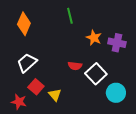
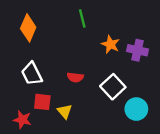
white trapezoid: (27, 63) -> (32, 74), turned -75
red semicircle: (75, 66) -> (75, 77), moved
red square: (36, 87) -> (42, 102), turned -35

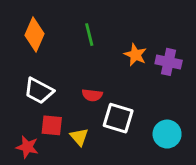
green line: (82, 19) -> (89, 35), moved
white trapezoid: (32, 74) -> (39, 91), turned -35
white square: (113, 87) -> (118, 118), moved, turned -30

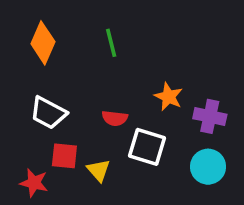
orange star: (135, 55) -> (169, 97), moved
purple cross: (169, 62) -> (210, 116), moved

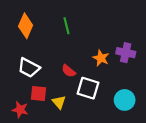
purple cross: (210, 116) -> (126, 53), moved
red semicircle: (115, 118) -> (69, 71), turned 32

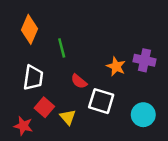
green line: (66, 26) -> (62, 48), moved
white trapezoid: (29, 68) -> (33, 78), turned -110
red square: (38, 94) -> (44, 107), turned 35

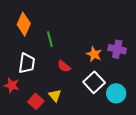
white square: (101, 101) -> (94, 82), moved, turned 30
red square: (44, 107) -> (36, 101), moved
red star: (23, 126) -> (12, 85), moved

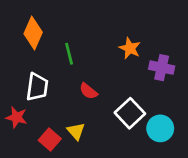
orange star: (94, 54) -> (130, 48), moved

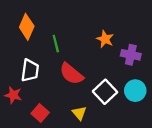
red semicircle: (88, 91) -> (71, 74), size x1.6
cyan circle: (160, 128) -> (135, 91), moved
yellow triangle: (76, 131) -> (79, 113), moved

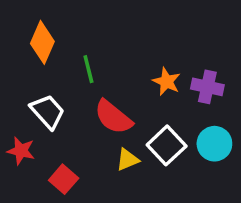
orange star: (105, 39) -> (167, 82), moved
white trapezoid: (30, 70) -> (48, 112), turned -50
yellow triangle: (79, 113) -> (127, 160), moved, turned 48

